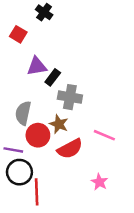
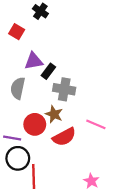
gray semicircle: (23, 113) -> (18, 88), moved
pink star: (99, 182) -> (91, 181), moved

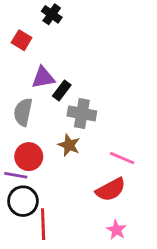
red circle: (35, 124) -> (29, 157), moved
red semicircle: (64, 137) -> (111, 190), moved

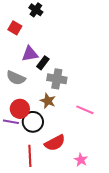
gray semicircle: (23, 112) -> (16, 78), turned -78
red semicircle: (111, 190) -> (55, 143), moved
black circle: (23, 201) -> (33, 122), moved

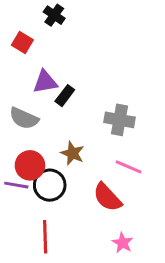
gray cross: (57, 79) -> (119, 120), moved
red semicircle: (55, 143) -> (107, 197), moved, turned 75

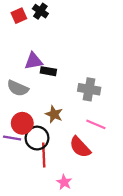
red square: (22, 42) -> (19, 16), moved, turned 35
black rectangle: (65, 96) -> (48, 71), turned 63
red line: (45, 237) -> (44, 155), moved
pink star: (123, 243) -> (64, 182), moved

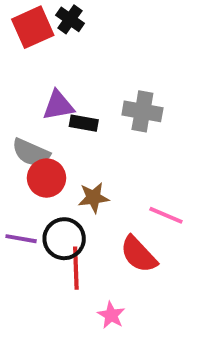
red square: (19, 16) -> (33, 27), size x1.5
gray cross: (89, 89) -> (142, 111), moved
brown star: (54, 114) -> (94, 198), turned -30
red circle: (22, 123) -> (47, 178), moved

